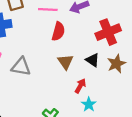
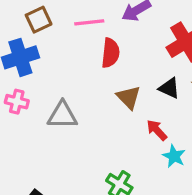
red arrow: (80, 86) -> (157, 130), turned -64

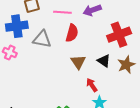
gray triangle: (62, 115) -> (42, 39), moved

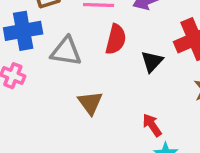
black triangle: (104, 61) -> (152, 62), moved, turned 40
brown triangle: (78, 62) -> (90, 103), moved

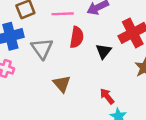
gray triangle: (66, 51) -> (42, 49), turned 50

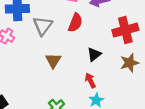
black triangle: (104, 51) -> (94, 54), moved

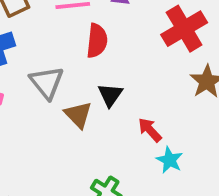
gray triangle: (43, 26) -> (47, 82), moved
black triangle: (94, 54) -> (110, 95), moved

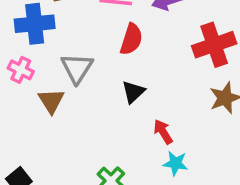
brown triangle: (78, 115) -> (51, 101), moved
cyan star: (169, 160) -> (175, 163), turned -30

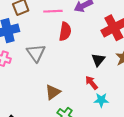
black triangle: (133, 92) -> (98, 60), moved
brown triangle: (51, 101) -> (53, 92), moved, turned 35

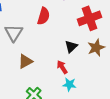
brown triangle: (53, 92) -> (25, 61), moved

